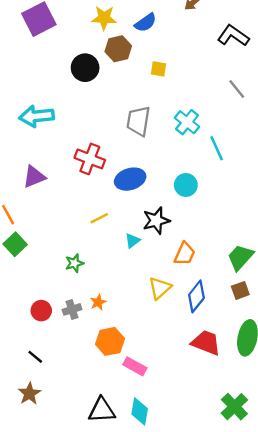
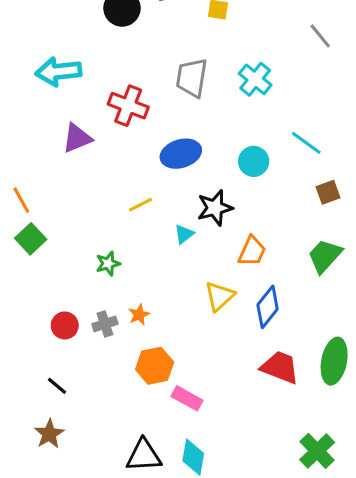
cyan line: (217, 148) -> (306, 143), moved, turned -30
red cross: (90, 159) -> (128, 106), moved
purple triangle: (34, 177) -> (77, 138), moved
brown square: (240, 290) -> (328, 192), moved

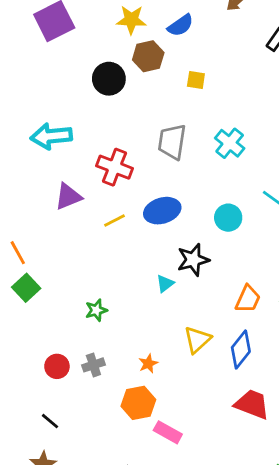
yellow line: (141, 205) -> (115, 220), moved
orange trapezoid: (252, 251) -> (248, 299), moved
orange star: (139, 315) -> (148, 364), moved

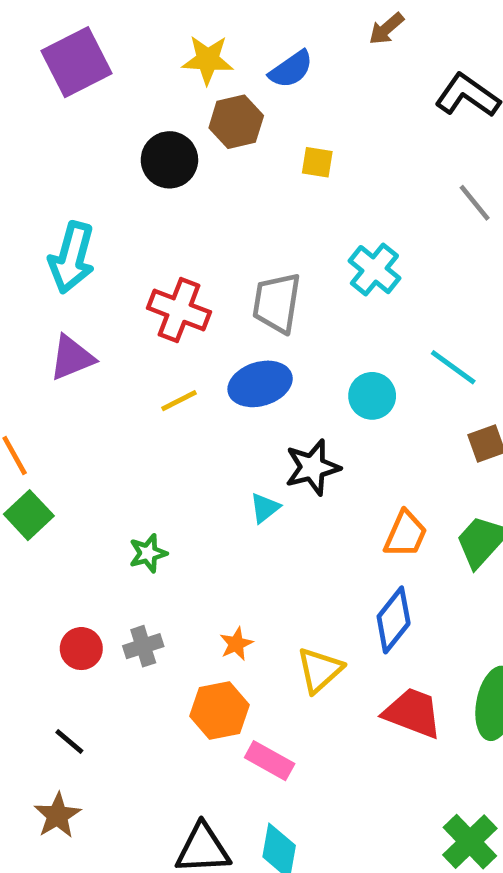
cyan arrow: (51, 136) -> (72, 258), turned -69
gray trapezoid: (172, 142) -> (277, 303), moved
purple triangle: (68, 197) -> (72, 358), moved
yellow triangle: (197, 340) -> (320, 670), moved

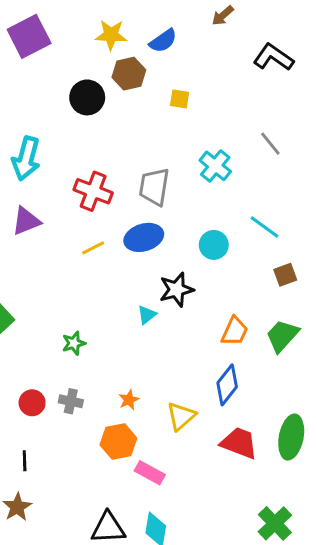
gray line: (475, 203) -> (270, 144), moved
gray cross: (143, 646) -> (71, 401), turned 30
black line: (69, 742) -> (25, 461), turned 48

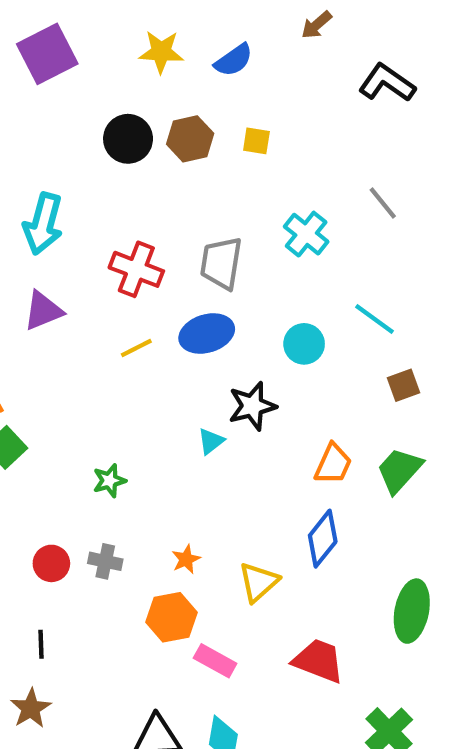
brown hexagon: (129, 74) -> (190, 139), moved
red trapezoid: (239, 443) -> (319, 661), moved

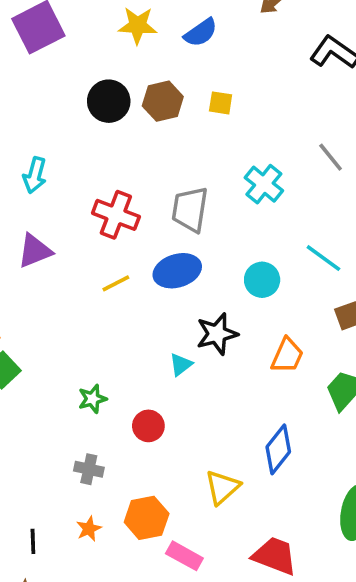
cyan arrow: (43, 224) -> (35, 175), size x0.7
orange trapezoid: (333, 464) -> (287, 356), moved
orange star: (186, 559) -> (89, 529), moved
red circle: (51, 563) -> (148, 426), moved

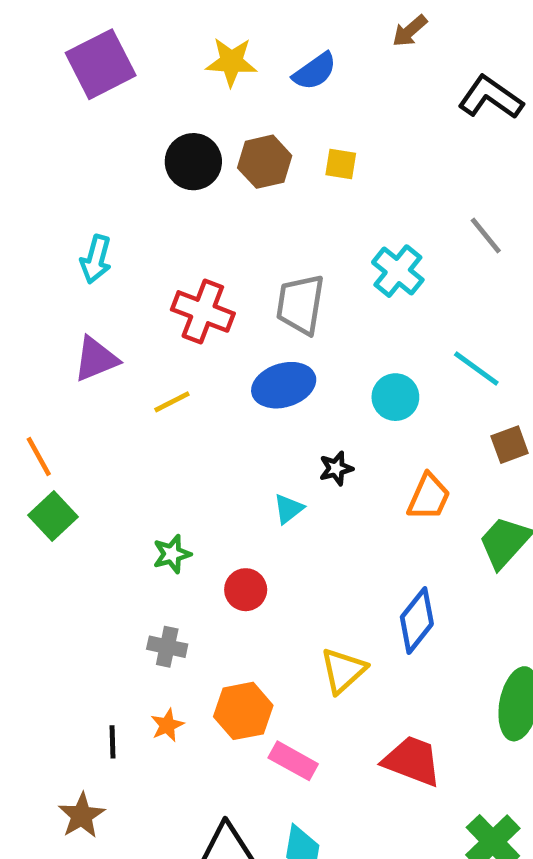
yellow line: (116, 283) -> (172, 402), moved
black star: (217, 334) -> (336, 468), size x0.6
black line: (33, 541) -> (112, 742), moved

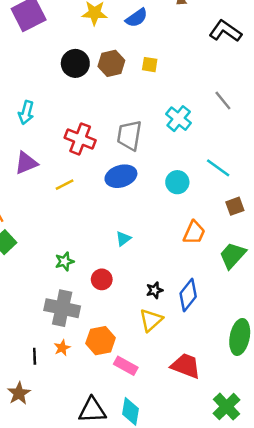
black star: (336, 468) -> (155, 290), moved
gray cross: (167, 647) -> (62, 308), size x1.8

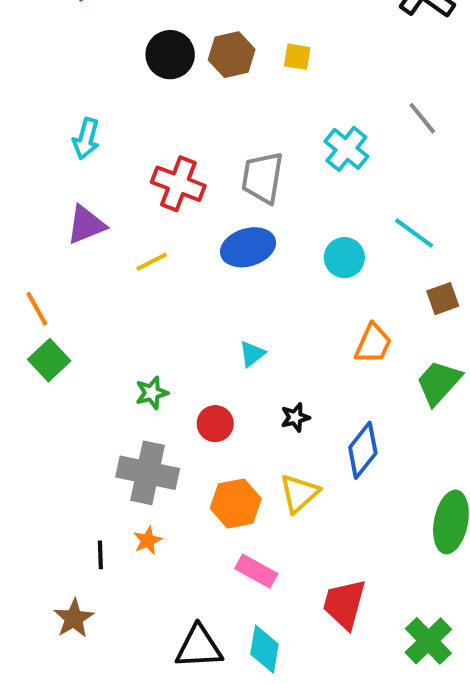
black star: (155, 290) -> (295, 417), moved
orange hexagon: (101, 341) -> (236, 504), moved
red trapezoid: (186, 366) -> (344, 604), moved, turned -96

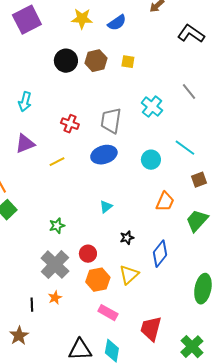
red cross: (178, 184) -> (70, 124), size x0.7
red circle: (215, 424) -> (88, 254), moved
gray cross: (148, 473) -> (55, 265), turned 32

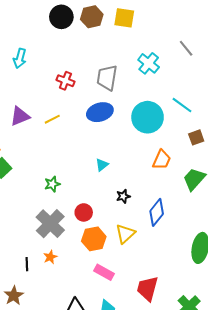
yellow square: (128, 62) -> (124, 18), size x1.5
purple triangle: (25, 144) -> (20, 116), moved
cyan circle: (151, 160) -> (148, 117), size x1.6

